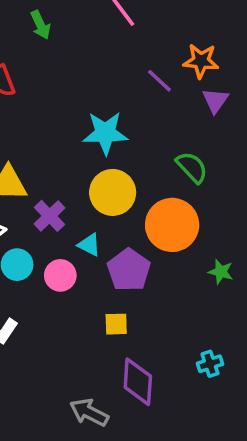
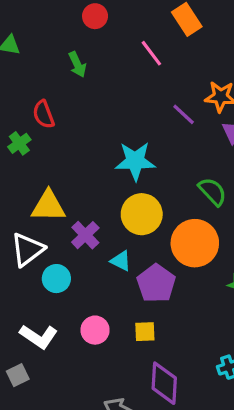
pink circle: (60, 275) -> (95, 330), moved

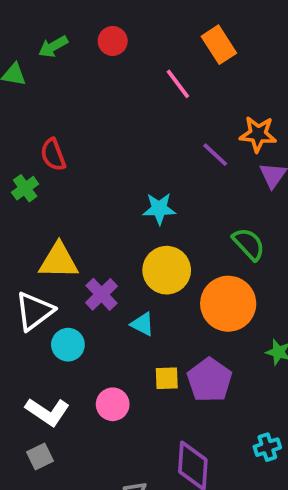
green arrow: (77, 64) -> (53, 47), moved, turned 85
cyan star: (135, 161) -> (159, 209), size x0.7
purple pentagon: (156, 283) -> (210, 380), moved
yellow square: (145, 332) -> (167, 378), moved
gray square: (18, 375) -> (40, 456), moved

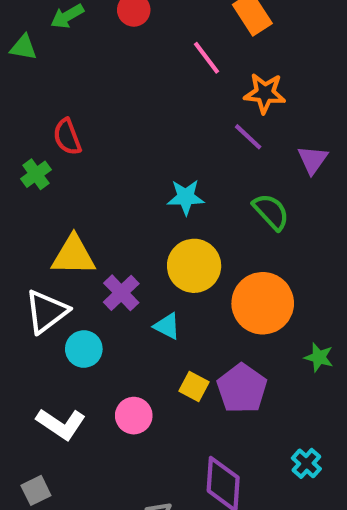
orange star: (258, 134) -> (265, 93), moved
green semicircle: (249, 244) -> (271, 212), moved
yellow square: (167, 378) -> (194, 386), turned 30
cyan cross: (267, 447) -> (306, 463), turned -30
gray square: (40, 456) -> (36, 490), moved

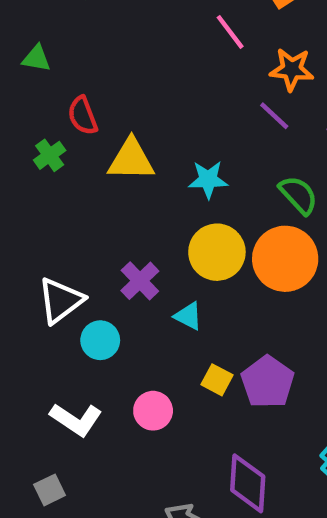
green triangle: (23, 47) -> (36, 58), moved
yellow triangle: (73, 255) -> (131, 160), moved
orange circle: (263, 303) -> (285, 259), moved

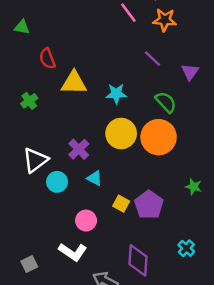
orange star: (292, 69) -> (165, 20), moved
green cross: (50, 155) -> (29, 101), moved
cyan triangle: (188, 316) -> (94, 178), moved
white L-shape: (76, 419) -> (73, 252), moved

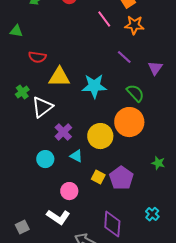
red semicircle: (47, 59) -> (37, 57), turned -60
cyan star: (116, 94) -> (94, 86), size x1.4
yellow circle: (121, 134) -> (100, 136), moved
white triangle: (35, 160) -> (42, 107), moved

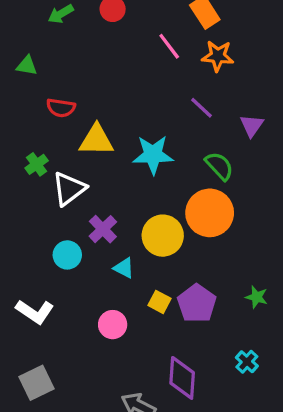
cyan circle: (45, 159) -> (67, 255), moved
green star: (158, 163) -> (257, 297), moved
white L-shape: (58, 217) -> (35, 312), moved
gray square: (22, 227) -> (37, 383), size x1.5

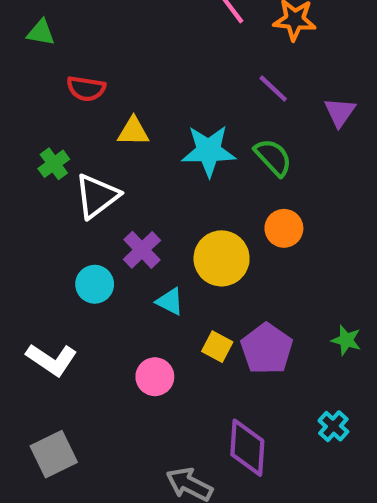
yellow triangle: (96, 140) -> (133, 132), size x0.7
green semicircle: (219, 166) -> (273, 157), moved
orange circle: (210, 213) -> (284, 228), size x0.6

